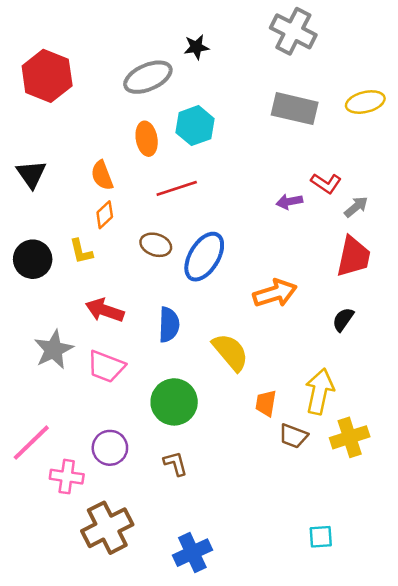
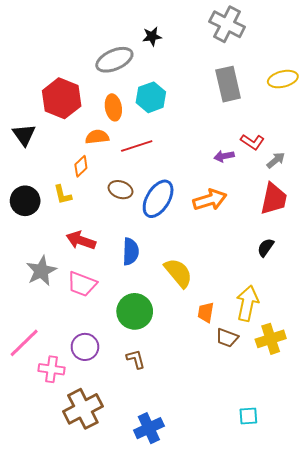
red hexagon: (47, 76) -> (62, 98), moved
gray rectangle: (295, 109) -> (228, 84), turned 64
orange semicircle: (102, 175) -> (97, 137), moved, turned 105
orange arrow: (275, 293) -> (210, 200), moved

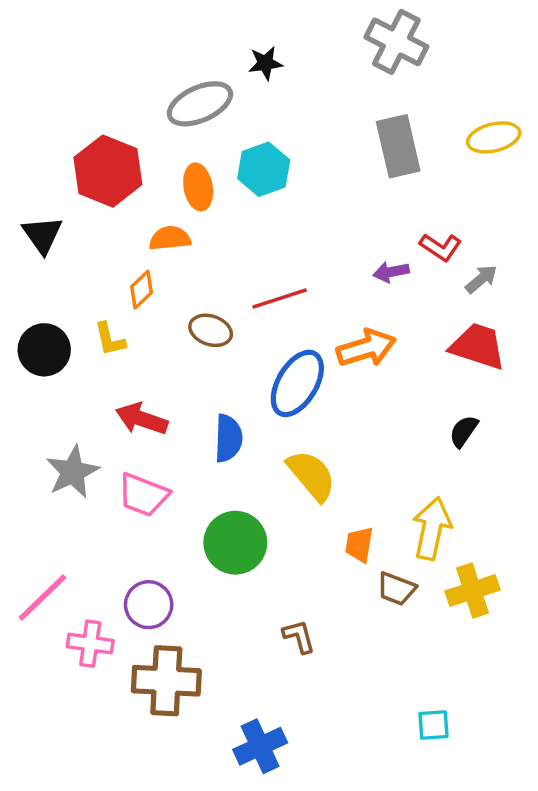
red line: (137, 146) -> (280, 298), moved
blue ellipse: (158, 199) -> (297, 383), moved
red trapezoid: (274, 199) -> (478, 346), turned -84
brown L-shape: (136, 359) -> (299, 636), moved
brown cross: (83, 409) -> (166, 681), moved, turned 30

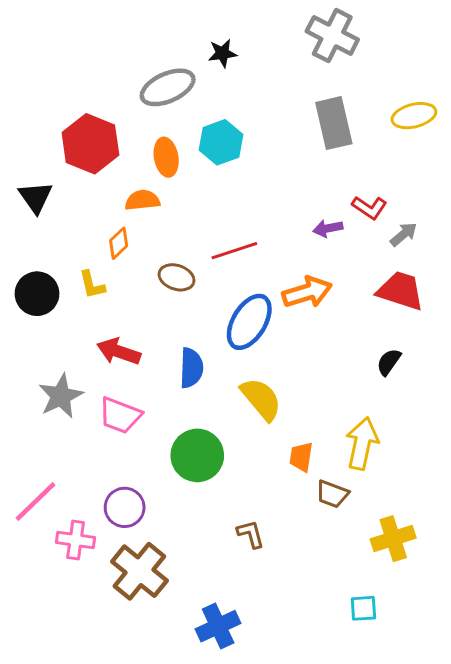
yellow cross: (472, 590) -> (393, 539), moved
brown cross: (166, 681) -> (139, 571), turned 36

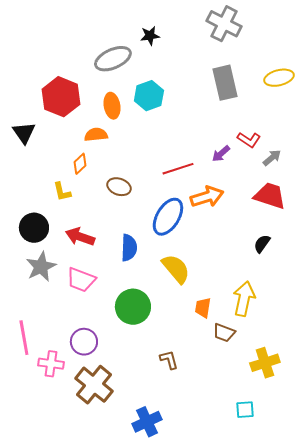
purple arrow: (328, 228) -> (221, 154), turned -30
red line: (234, 251) -> (178, 169), moved
black circle: (37, 294) -> (34, 228), moved
pink line: (36, 501) -> (24, 338), turned -56

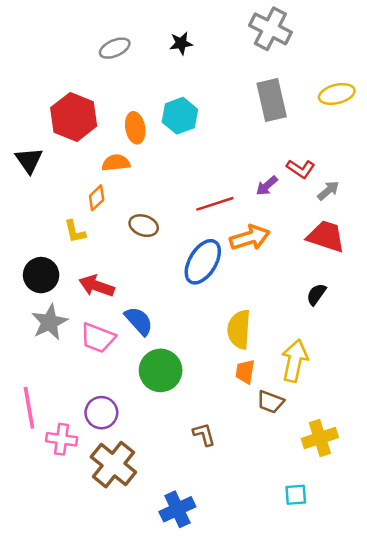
gray ellipse: (113, 59) -> (115, 48), moved, size x0.7
blue semicircle: (129, 248) -> (139, 321), moved, turned -44
yellow semicircle: (176, 269) -> (239, 329), moved, turned -136

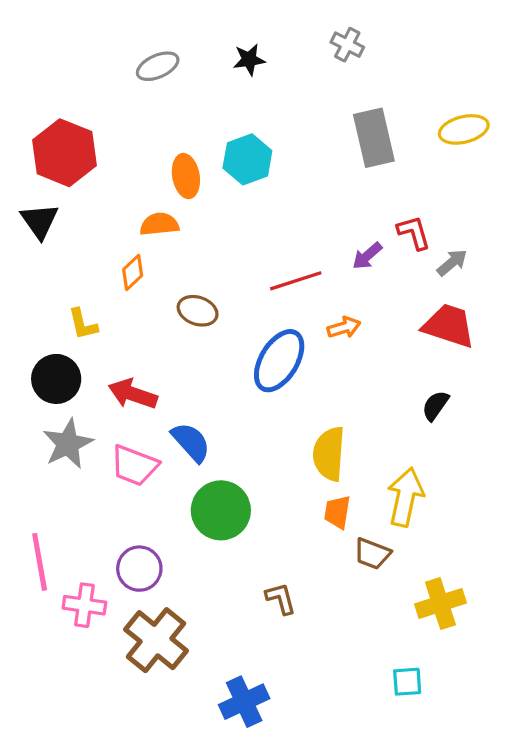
gray cross: (270, 29) -> (347, 45), moved, size x0.6
red hexagon: (74, 117) -> (65, 153), moved
red L-shape: (301, 169) -> (414, 233), turned -140
yellow L-shape: (75, 232) -> (83, 324), moved
orange arrow: (250, 238) -> (344, 327), size x0.6

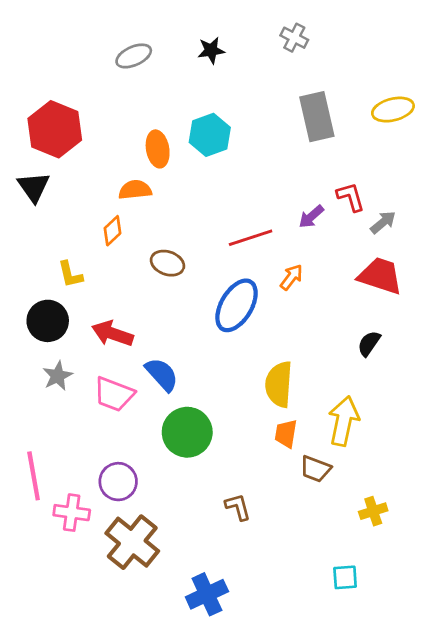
orange arrow: (344, 327) -> (291, 277), turned -36
gray star: (68, 444) -> (58, 376), size x0.7
yellow cross: (440, 604) -> (373, 511), size x0.7

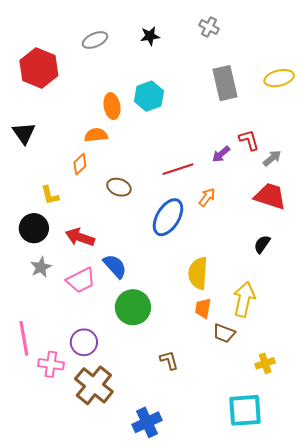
red hexagon: (55, 129) -> (39, 68), moved
pink trapezoid: (114, 394) -> (81, 280), turned -48
cyan square: (345, 577) -> (245, 410), size x1.8

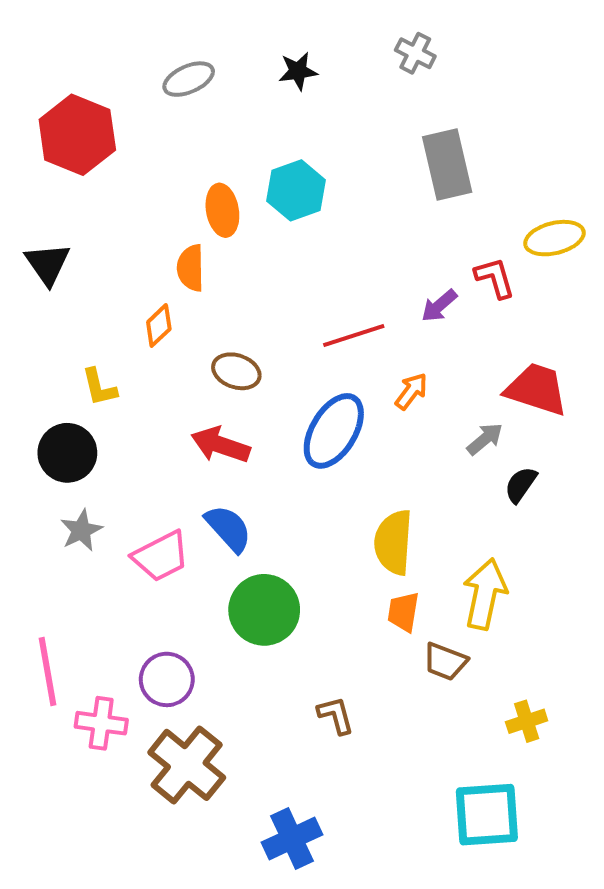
yellow ellipse: (279, 78) -> (554, 238), moved
orange semicircle: (96, 135) -> (191, 268), turned -85
gray arrow: (272, 158) -> (485, 439), moved
red arrow: (80, 237) -> (220, 445), moved

